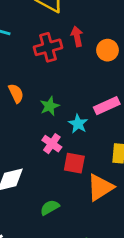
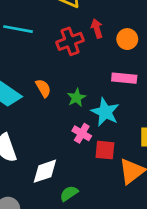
pink rectangle: (107, 106) -> (124, 78), moved, turned 35
cyan star: (78, 124) -> (105, 112), size x1.5
green semicircle: (50, 208) -> (69, 193), moved

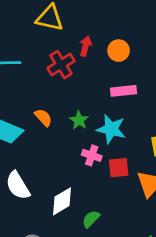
red arrow: (97, 29) -> (86, 46), turned 42

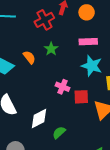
green star: (79, 120) -> (51, 49), moved
cyan star: (111, 129) -> (92, 66), moved

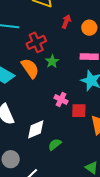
red cross: (44, 20) -> (36, 42), moved
orange semicircle: (29, 57) -> (30, 68), size x1.5

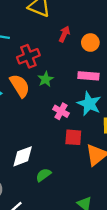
pink cross: (61, 99) -> (61, 111), moved

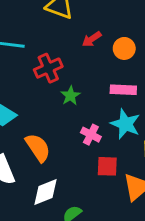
red arrow: (64, 34) -> (92, 39), turned -147
orange semicircle: (20, 86) -> (38, 148), moved

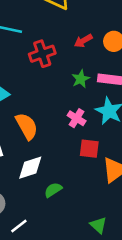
red arrow: (92, 39) -> (83, 41), moved
green star: (70, 96) -> (81, 79), moved

